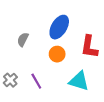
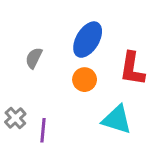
purple line: (36, 81) -> (43, 130), moved, turned 35

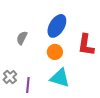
cyan triangle: (117, 120) -> (60, 78), moved

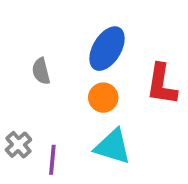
gray semicircle: (22, 38) -> (41, 71), turned -40

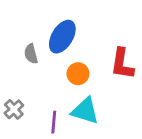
blue ellipse: (107, 49) -> (62, 37), moved
purple line: (52, 160) -> (54, 122), moved

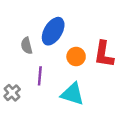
orange circle: (78, 74) -> (76, 57), moved
purple line: (54, 122) -> (40, 76), moved

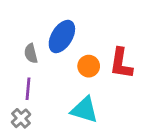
purple line: (40, 76) -> (28, 89), moved
gray cross: (12, 93) -> (21, 118), moved

